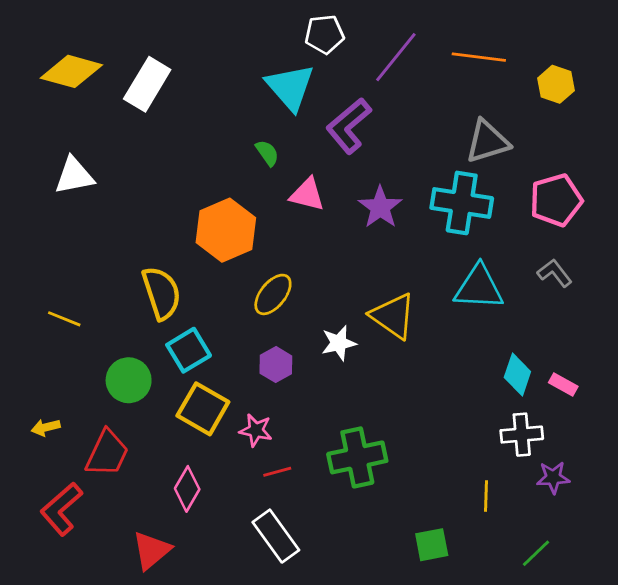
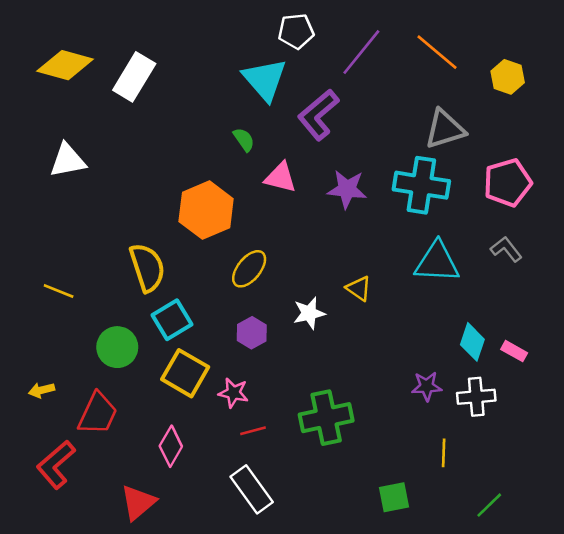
orange line: (479, 57) -> (437, 52), turned 33
purple star: (380, 207) -> (347, 189), turned -30
yellow triangle: (393, 316) -> (359, 288), size x0.6
purple star: (553, 477) -> (427, 386), moved

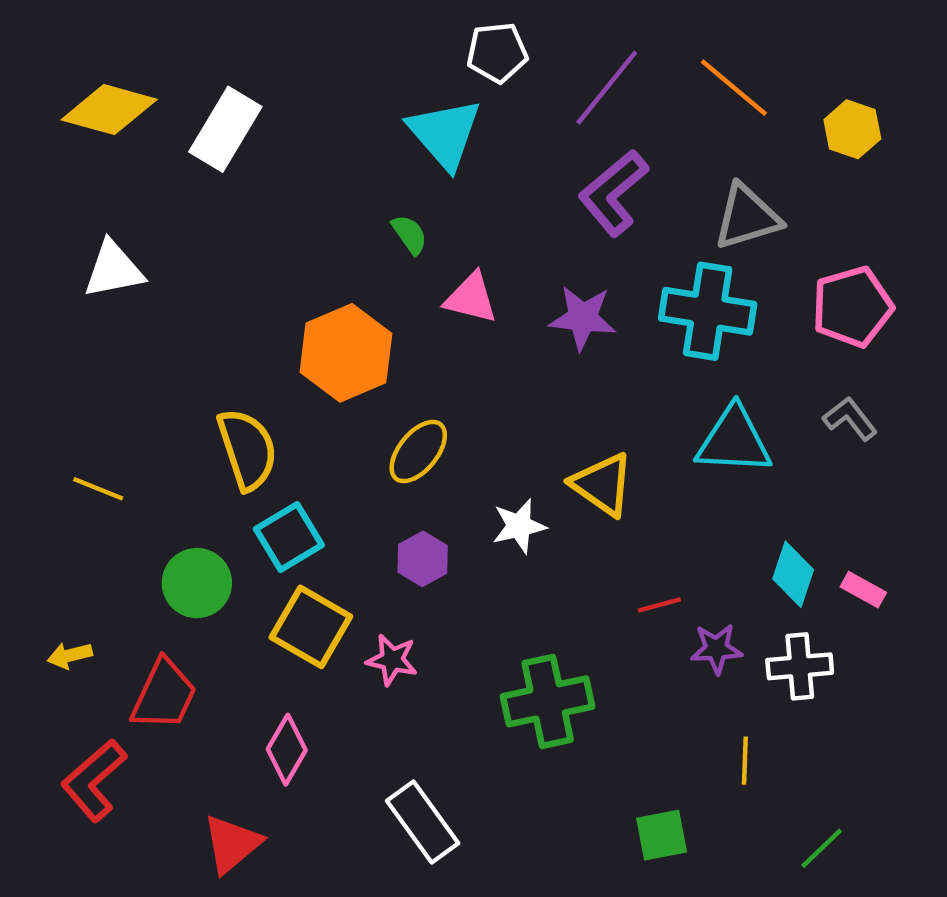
purple L-shape: (318, 115) -> (613, 193), moved
yellow triangle: (359, 288) -> (602, 484), size x1.5
red line: (253, 431) -> (659, 605), moved

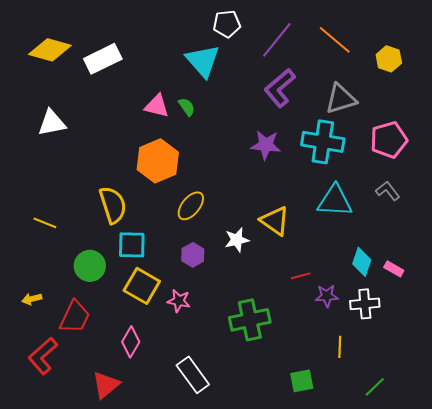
white rectangle: (225, 129) -> (103, 59), turned 33
pink triangle: (471, 298) -> (157, 106), moved
cyan square: (289, 537) -> (132, 245), turned 32

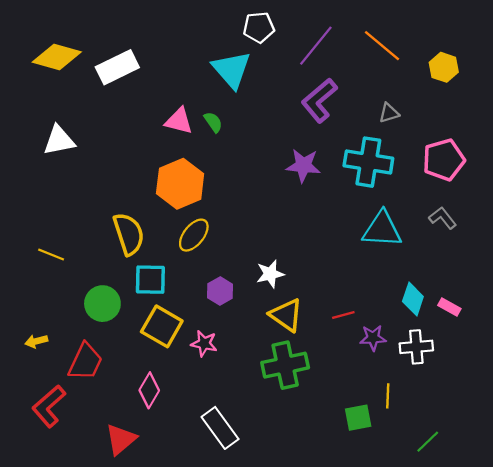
gray triangle: (341, 99) -> (389, 113), size x0.6
yellow ellipse: (191, 206) -> (194, 235), moved
yellow triangle: (275, 221) -> (286, 315), moved
green square: (302, 381) -> (358, 418), moved

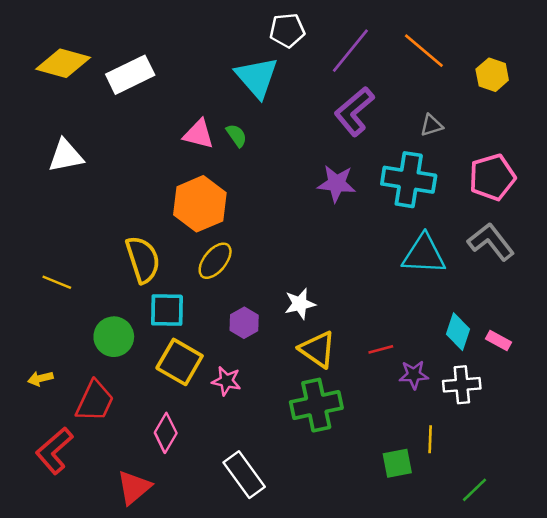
gray L-shape: (443, 218) -> (491, 242), size x1.5

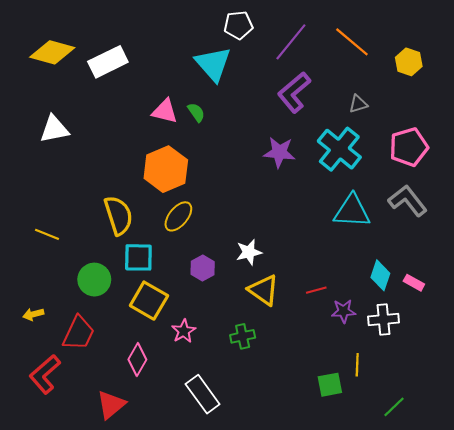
cyan cross: (409, 180) -> (339, 149), turned 30
pink star: (226, 381) -> (184, 331), moved, turned 30
green cross: (316, 405) -> (243, 336), moved, size x0.6

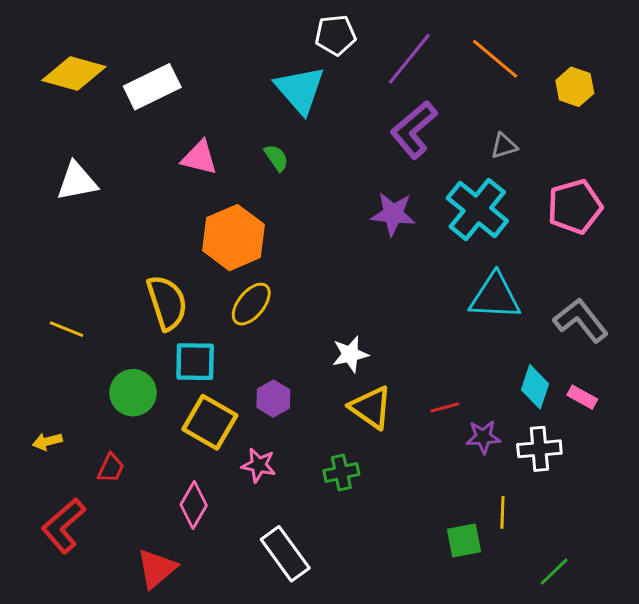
pink triangle: (165, 111) -> (200, 158), moved
gray L-shape: (408, 201) -> (581, 320), moved
purple hexagon: (203, 268) -> (273, 399), moved
pink star: (184, 331) -> (259, 465), turned -30
red trapezoid: (78, 333) -> (111, 468), size x0.6

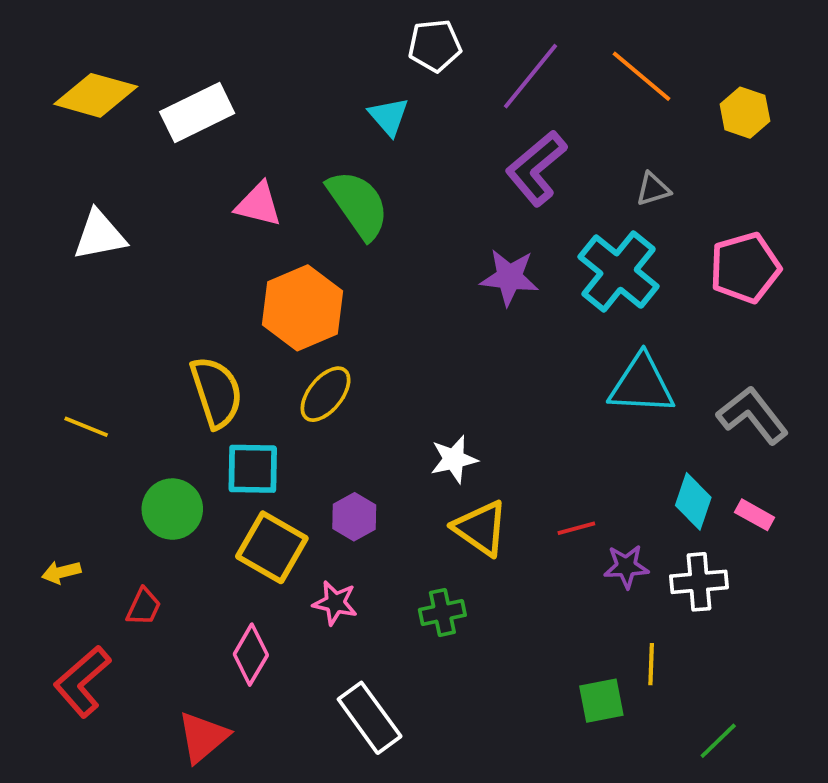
cyan triangle: (300, 90) -> (389, 116), size x0.6
green semicircle: (276, 158) -> (358, 205), size x2.0

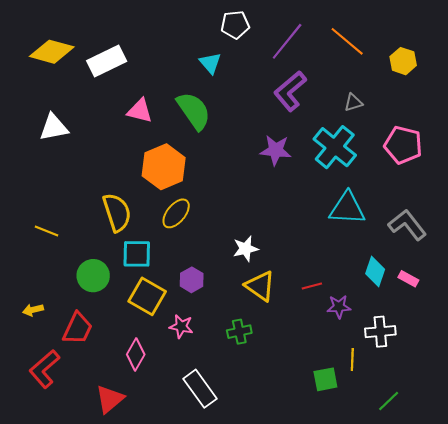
pink pentagon: (745, 268) -> (403, 145), turned 30
white cross: (699, 582) -> (380, 332), moved
red trapezoid: (144, 607) -> (78, 329), size x1.6

